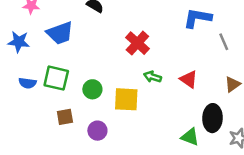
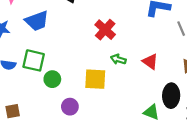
green circle: (92, 89) -> (52, 79), moved
brown square: (65, 117) -> (13, 111), moved

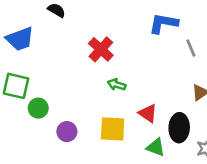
red triangle: (150, 62) -> (148, 113), moved
yellow square: (95, 79) -> (113, 129), moved
purple circle: (70, 107) -> (67, 132), moved

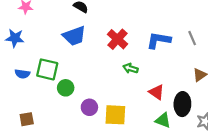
blue L-shape: (163, 23) -> (159, 40), moved
blue trapezoid: (20, 39) -> (74, 36), moved
yellow square: (113, 129) -> (115, 115), moved

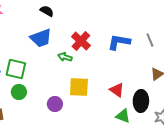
green arrow: (131, 68) -> (65, 57), moved
green circle: (66, 88) -> (19, 92), moved
yellow square: (115, 115) -> (79, 87), moved

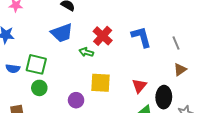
gray line: (150, 40) -> (176, 43), moved
blue L-shape: (119, 42) -> (141, 37), turned 65
red triangle: (117, 90) -> (139, 86), turned 35

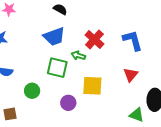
green square: (36, 64) -> (57, 68), moved
red triangle: (139, 86) -> (131, 75), moved

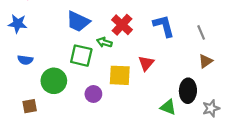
blue trapezoid: (54, 36) -> (78, 21), turned 45
red triangle: (131, 75) -> (146, 63), moved
green circle: (32, 91) -> (54, 81), size x1.5

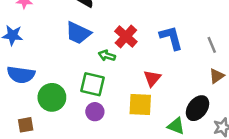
green square: (81, 56) -> (92, 84), moved
blue semicircle: (25, 60) -> (21, 75), size x1.6
yellow square: (120, 75) -> (140, 105), moved
black ellipse: (188, 91) -> (198, 108), turned 35

